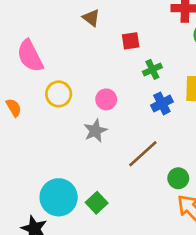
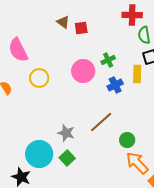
red square: (131, 41) -> (81, 28), moved
pink circle: (106, 99) -> (83, 71), moved, size x1.5
gray star: (95, 131) -> (66, 133), moved, turned -30

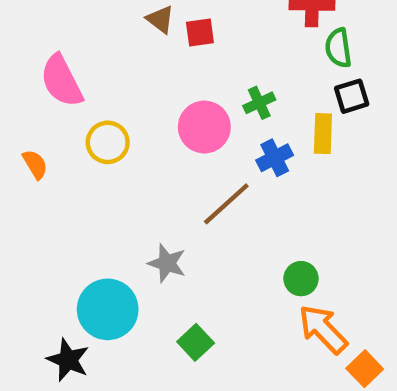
brown line: (101, 122) -> (226, 204), moved
green square: (67, 158) -> (196, 342), moved

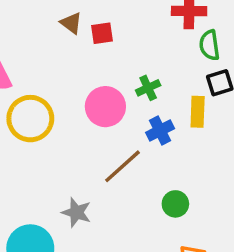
yellow circle: (108, 142) -> (30, 119), size x1.4
green circle: (301, 279) -> (175, 204), moved

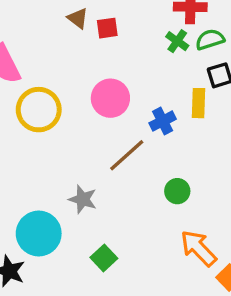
green semicircle: (210, 45) -> (210, 39), turned 80
green cross: (148, 88) -> (177, 41), moved, turned -30

